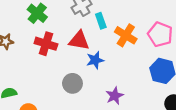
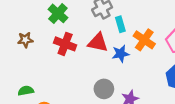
blue star: (95, 60) -> (121, 54), moved
gray circle: (72, 83) -> (104, 89), moved

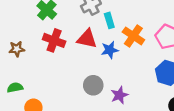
brown star: (25, 40) -> (17, 49), moved

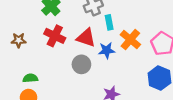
gray circle: (93, 85) -> (81, 64), moved
green semicircle: (15, 88) -> (30, 78), moved

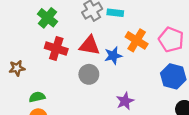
cyan rectangle: (109, 22) -> (115, 13), moved, turned -64
brown star: (19, 40) -> (17, 68), moved

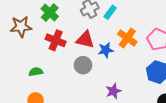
cyan rectangle: (115, 13) -> (110, 12), turned -64
brown star: (17, 68) -> (21, 27), moved, size x1.5
green semicircle: (37, 97) -> (36, 72), moved

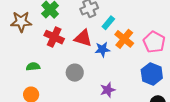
cyan rectangle: (110, 12) -> (108, 23), moved
gray circle: (83, 65) -> (75, 73), moved

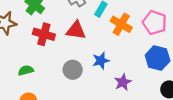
blue star: (102, 49) -> (101, 61), moved
purple star: (108, 90) -> (123, 82), moved

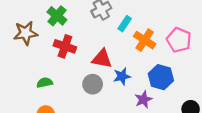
red triangle: (76, 30) -> (102, 59), moved
blue hexagon: (158, 58) -> (161, 77), moved

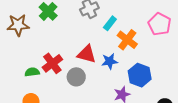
pink pentagon: (179, 40) -> (160, 24), moved
red cross: (65, 46) -> (52, 63), moved, turned 30
blue star: (122, 76) -> (110, 61), moved

